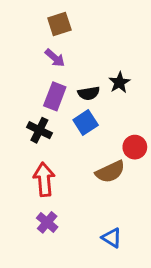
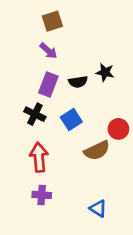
black star: (119, 82) -> (105, 72), turned -30
blue square: (86, 122) -> (71, 120), moved
purple cross: (47, 222) -> (42, 195), turned -36

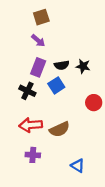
black star: (105, 72) -> (83, 66), moved
blue square: (71, 120) -> (56, 85), moved
brown semicircle: (97, 151) -> (60, 129), moved
red arrow: (39, 157) -> (31, 125), turned -90

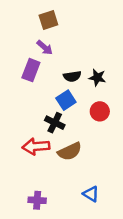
purple rectangle: (38, 67) -> (31, 70), moved
black cross: (27, 91) -> (55, 123), moved
red circle: (94, 103) -> (100, 111), moved
purple cross: (33, 155) -> (37, 200), moved

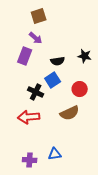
black star: (97, 78) -> (85, 56), moved
black cross: (55, 123) -> (36, 92), moved
brown semicircle: (70, 151) -> (70, 113), moved
blue triangle: (91, 194) -> (55, 154), moved, turned -40

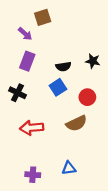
purple arrow: (36, 38) -> (25, 34), moved
black cross: (36, 92) -> (17, 93), moved
blue triangle: (55, 154) -> (69, 168), moved

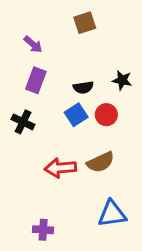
brown square: (43, 17) -> (85, 23), moved
red circle: (87, 97) -> (106, 115), moved
red arrow: (32, 128) -> (60, 168), moved
blue triangle: (69, 168) -> (112, 214), moved, size x1.5

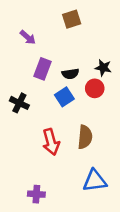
purple rectangle: (36, 80) -> (42, 69), moved
red circle: (106, 115) -> (95, 88), moved
brown semicircle: (101, 162) -> (85, 137), turned -60
red arrow: (60, 168) -> (51, 142), turned -100

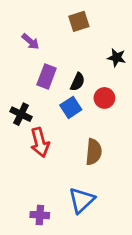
black star: (103, 68) -> (117, 58), moved
black semicircle: (70, 74) -> (78, 82), turned -56
red arrow: (51, 142) -> (40, 142), moved
blue triangle: (95, 181) -> (82, 200), moved, turned -35

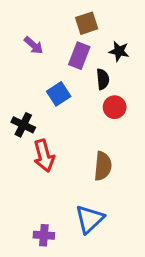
black star: (117, 58) -> (119, 51), moved
purple rectangle: (47, 76) -> (79, 56), moved
black semicircle: (78, 82) -> (103, 79), moved, turned -30
blue square: (71, 107) -> (59, 94), moved

